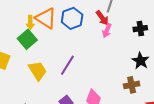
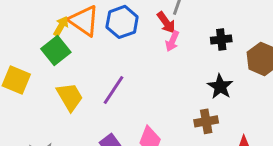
yellow arrow: (30, 22) -> (61, 26), turned -152

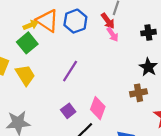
yellow arrow: (61, 26) -> (31, 25), turned 40
pink arrow: (172, 41) -> (113, 34), turned -56
yellow trapezoid: (70, 97) -> (25, 75), moved

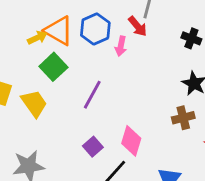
black cross: (148, 33) -> (191, 38), turned 32
pink arrow: (113, 34) -> (121, 46), moved, turned 48
green square: (27, 43) -> (53, 67), moved

